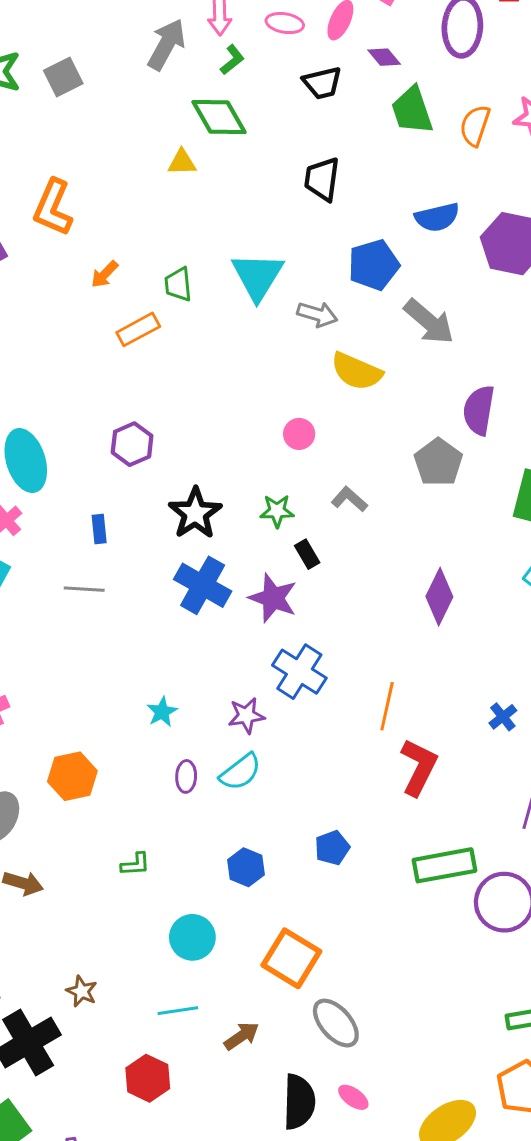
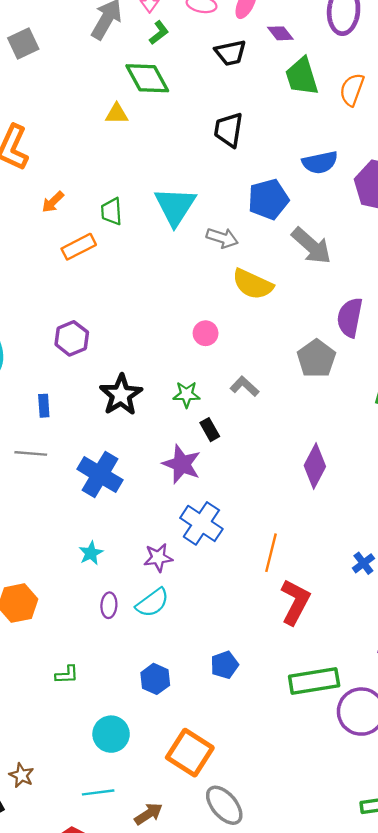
blue cross: (203, 585) -> (100, 475), moved

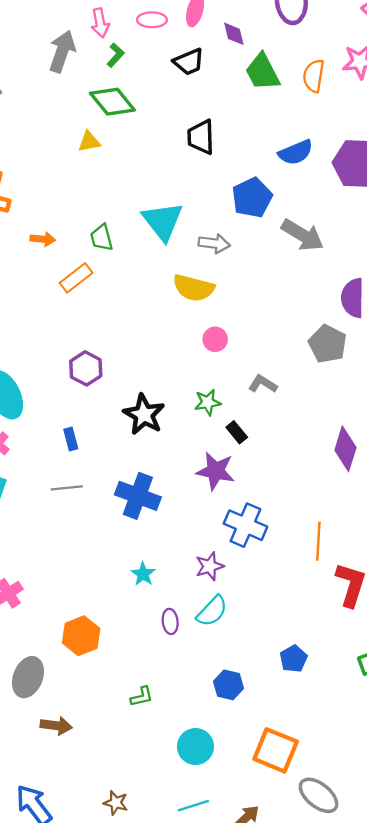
purple diamond: (280, 33) -> (234, 34), turned 35
orange arrow: (53, 202) -> (43, 239), turned -120
yellow semicircle: (253, 284) -> (194, 288), moved

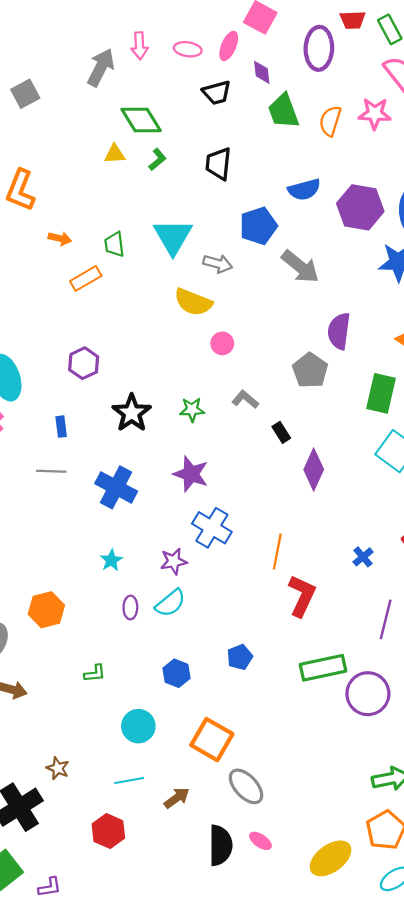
green L-shape: (116, 55) -> (157, 160), moved
pink circle: (215, 339) -> (222, 343), moved
black rectangle: (237, 432) -> (281, 432), moved

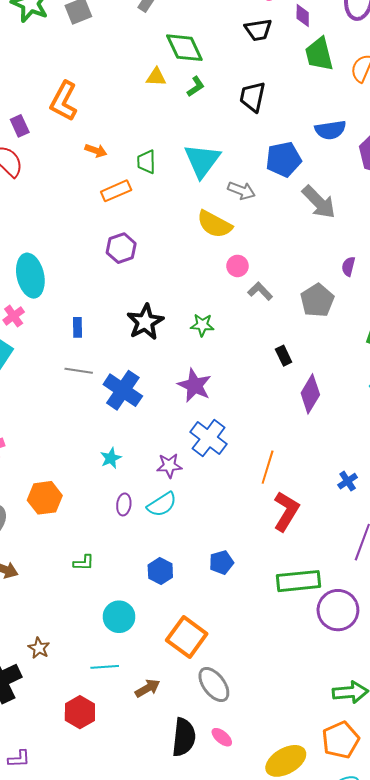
purple semicircle: (339, 331) -> (348, 266), size x0.6
purple hexagon: (84, 363) -> (121, 248), moved
gray L-shape: (245, 399) -> (260, 291), moved
gray line: (51, 471) -> (79, 371), moved

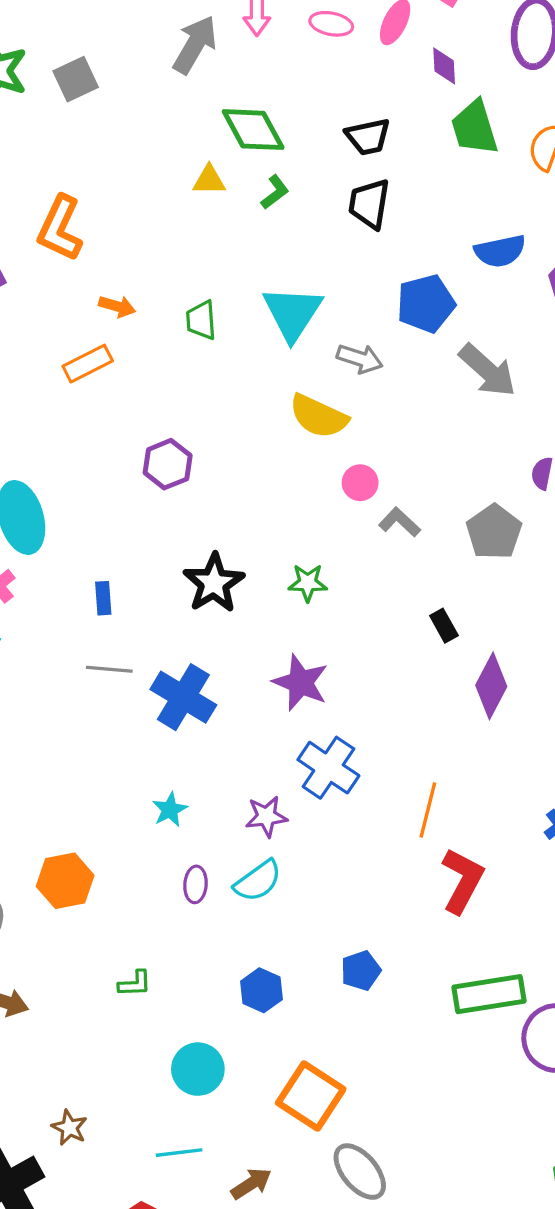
black trapezoid: (258, 30) -> (368, 137), moved
orange rectangle: (116, 191) -> (88, 364), moved

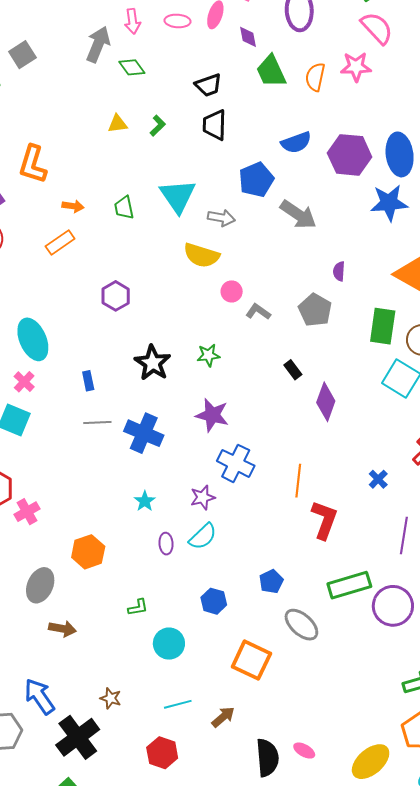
gray square: (76, 79) -> (22, 55), moved
green diamond: (253, 130) -> (132, 67), moved, size x0.7
cyan circle: (198, 1069) -> (169, 644), moved
gray ellipse: (360, 1172) -> (301, 625), moved

